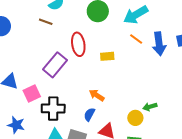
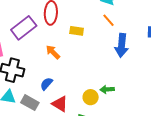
blue arrow: (159, 44) -> (122, 45), moved
orange arrow: (97, 95) -> (53, 52), moved

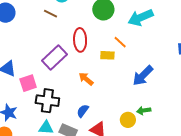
orange line: (108, 20) -> (120, 42), moved
blue arrow: (122, 45) -> (143, 76), moved, turned 45

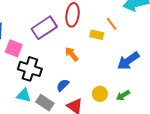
pink square: (28, 83) -> (14, 48), turned 30
green arrow: (144, 111) -> (123, 95), turned -32
yellow circle: (128, 120) -> (100, 94), moved

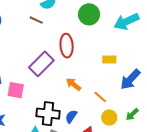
orange line: (112, 24) -> (100, 97), moved
yellow rectangle: (97, 35) -> (109, 59), moved
black cross: (30, 69) -> (48, 114), moved

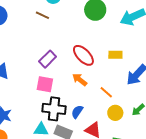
red ellipse: (67, 46) -> (83, 55), moved, turned -40
purple rectangle: (41, 64) -> (48, 59), size x0.7
pink square: (16, 90) -> (45, 84), moved

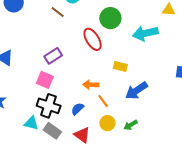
red ellipse: (83, 55) -> (93, 39), moved
orange arrow: (80, 80) -> (91, 85), moved, turned -49
blue semicircle: (77, 112) -> (77, 109), moved

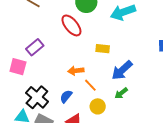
pink square: (45, 80) -> (18, 67), moved
black cross: (49, 106) -> (37, 97), turned 30
green arrow: (130, 125) -> (121, 93), moved

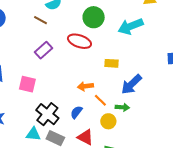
red ellipse: (71, 25) -> (79, 41), turned -30
purple rectangle: (35, 47) -> (43, 50), moved
green arrow: (121, 93) -> (122, 107), moved, turned -136

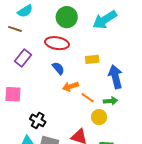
blue arrow: (131, 84) -> (115, 77), turned 130
blue semicircle: (76, 112) -> (58, 68), moved, turned 112
black cross: (47, 114) -> (38, 120), size x0.7

